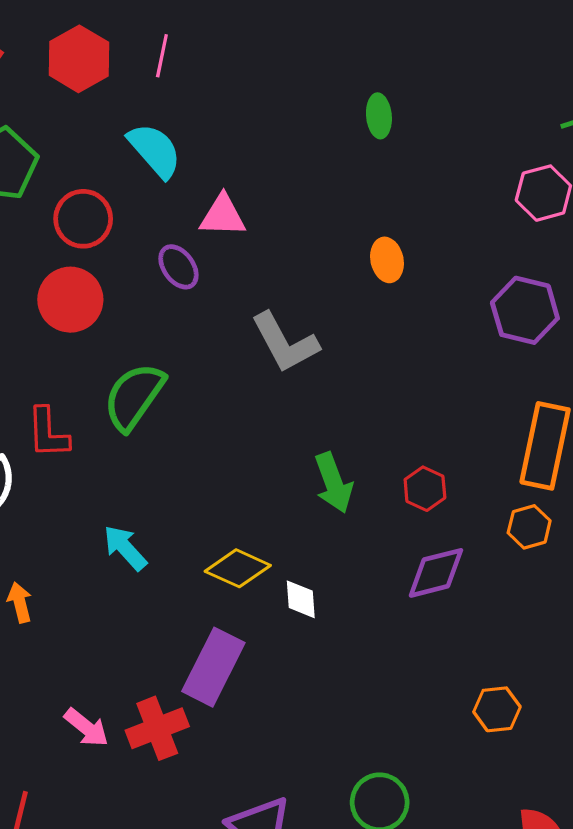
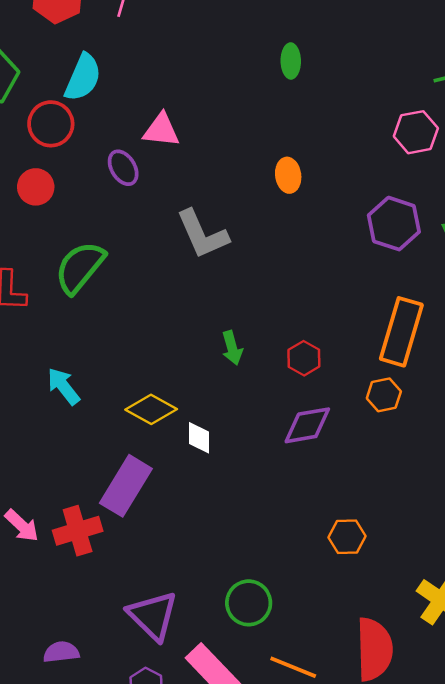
cyan semicircle: (155, 150) -> (83, 77), moved, turned 60
red circle: (70, 300) -> (36, 187), size x0.7
green arrow: (333, 483) -> (232, 348), size x0.7

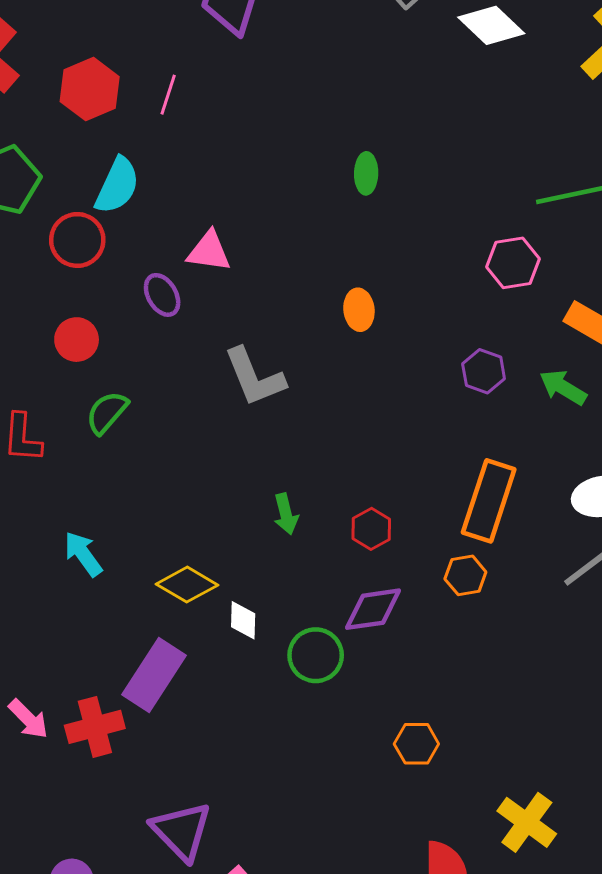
red circle: (36, 187) -> (77, 340), moved
purple hexagon: (394, 224) -> (484, 371), size x0.7
green semicircle: (80, 267) -> (107, 412), size x0.7
green circle: (249, 603) -> (316, 655), moved

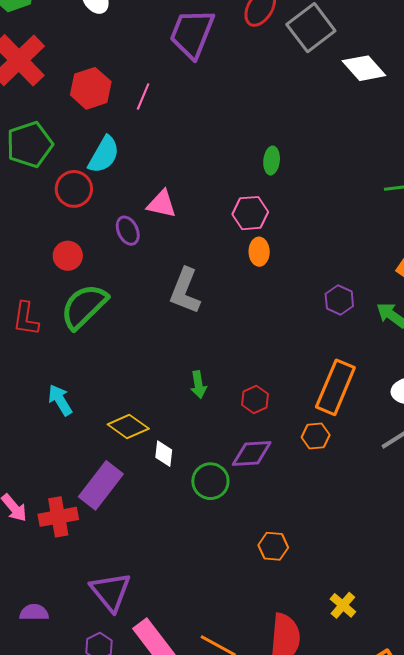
pink hexagon: (513, 263) -> (250, 213), moved
gray L-shape: (254, 377) -> (185, 291), turned 39
green semicircle: (107, 412) -> (84, 306), size x1.6
yellow cross: (527, 822) -> (343, 605), size x0.7

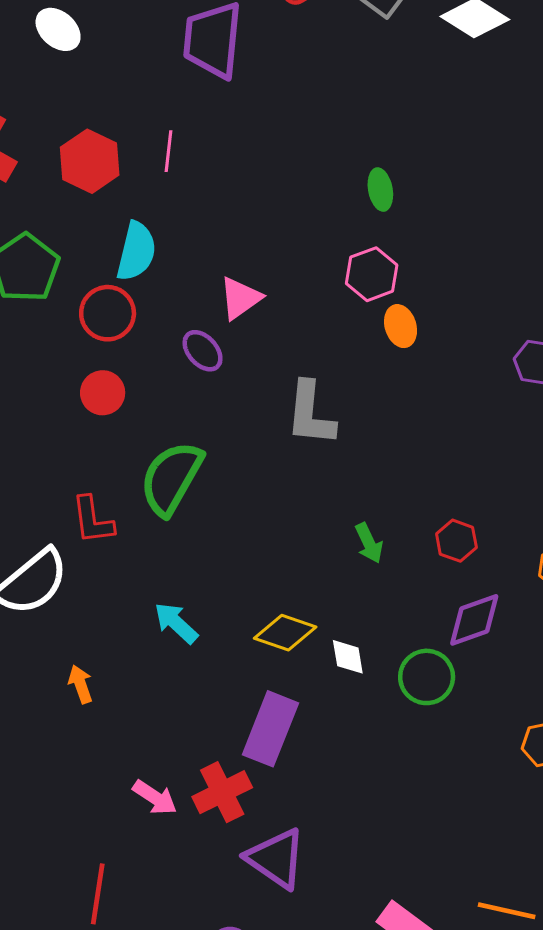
pink triangle: (162, 204) -> (240, 298), turned -32
red circle: (68, 256) -> (103, 393), moved
purple triangle: (111, 592) -> (276, 858), moved

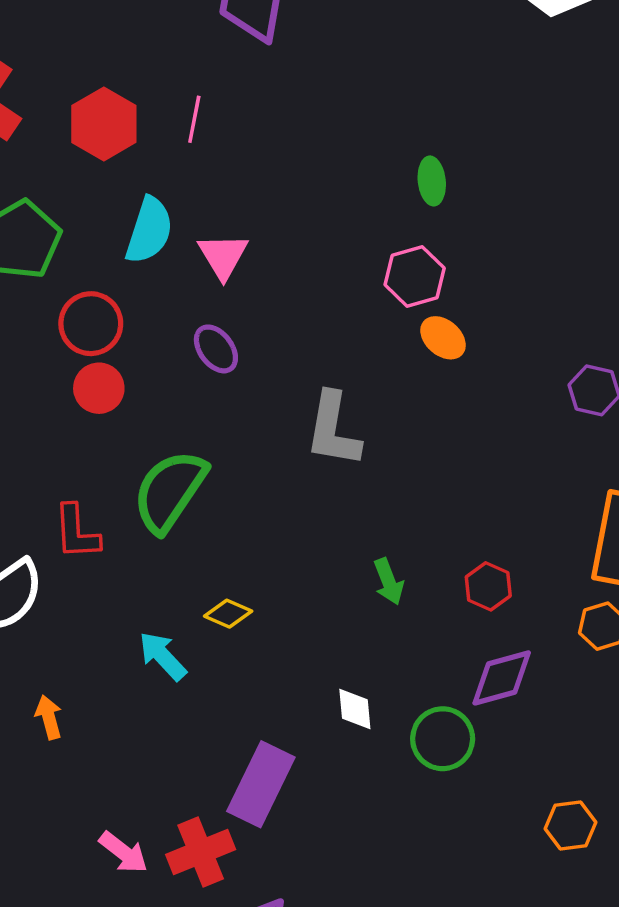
pink triangle: (240, 298) -> (223, 256), moved, turned -30
red circle: (108, 313) -> (91, 324), moved
orange ellipse: (401, 326) -> (443, 338), turned -36
yellow diamond: (285, 633) -> (228, 614), moved, size x0.7

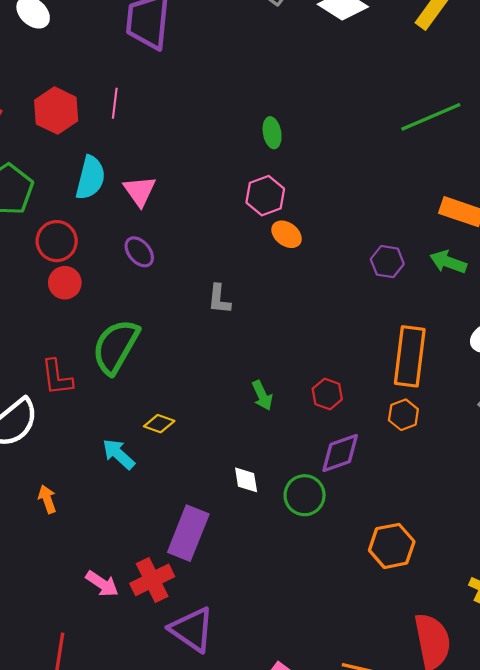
gray L-shape: (333, 430) -> (219, 299), size x0.6
orange hexagon: (570, 825) -> (392, 546), size x1.4

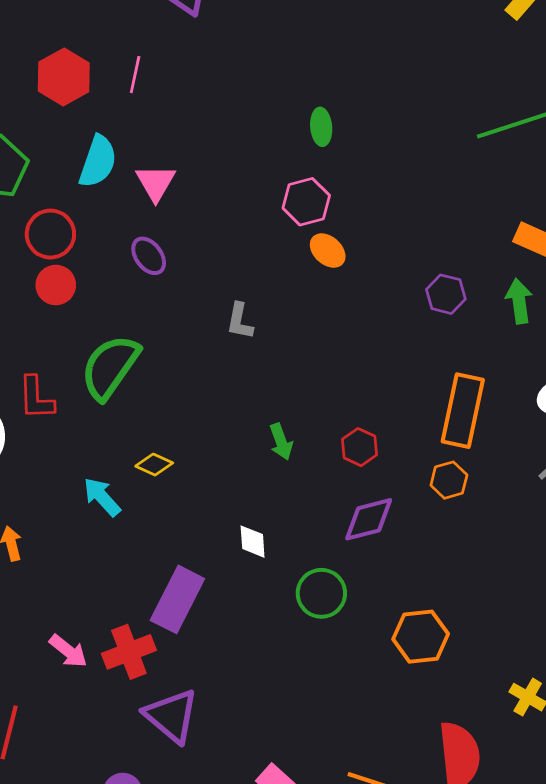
green arrow: (448, 262) -> (519, 301), turned 57
green circle: (305, 495) -> (321, 593), moved

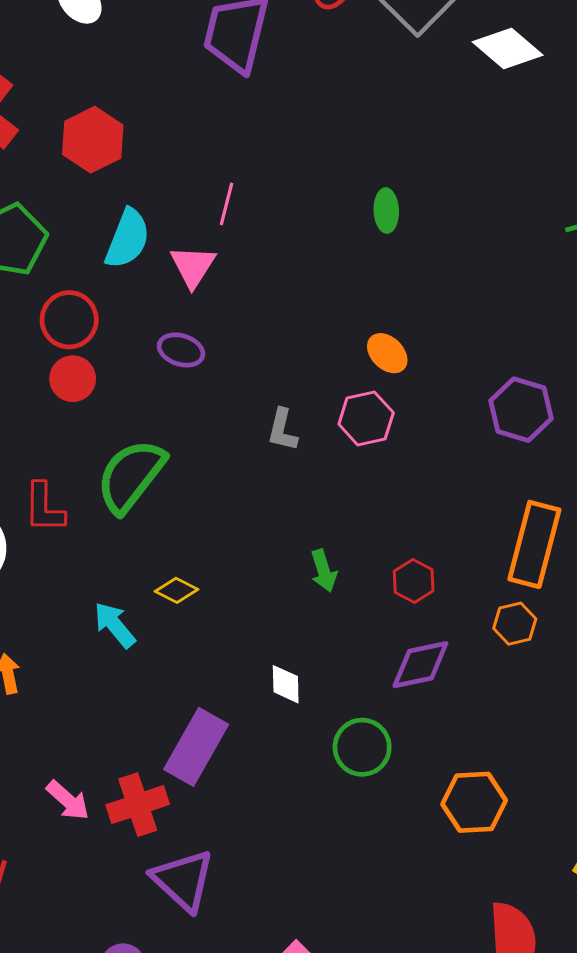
pink line: (135, 75) -> (227, 204), moved
pink hexagon: (306, 202) -> (366, 418), moved
purple ellipse: (149, 256) -> (181, 350), turned -39
purple hexagon: (446, 294) -> (521, 410), size x1.4

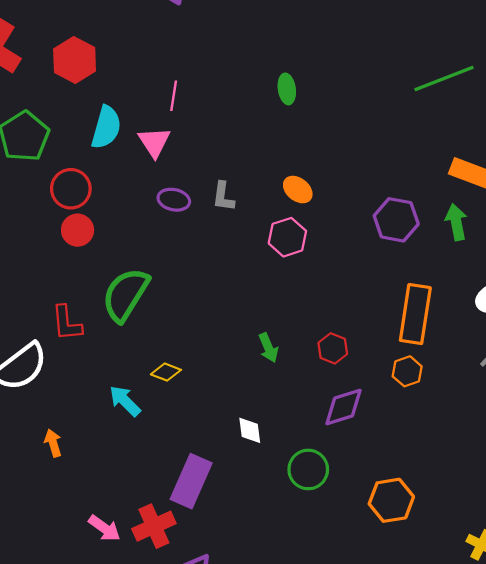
purple ellipse: (181, 350) -> (174, 200), moved
gray L-shape: (282, 430) -> (223, 197), moved

